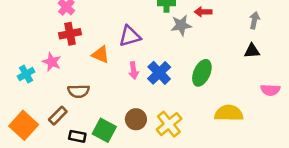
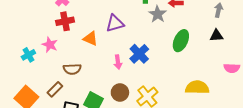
gray star: (181, 25) -> (158, 14), turned -30
pink arrow: (134, 70) -> (118, 62), moved
green ellipse: (202, 73) -> (181, 41), moved

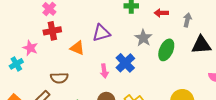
gray arrow: (219, 10) -> (187, 20), moved
gray star: (158, 14) -> (143, 38), moved
black triangle: (216, 36) -> (201, 45), size x1.5
pink star: (50, 45) -> (30, 48), moved

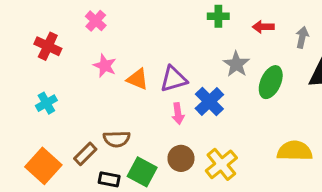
red cross: (52, 31) -> (48, 46), moved, turned 36
purple triangle: (101, 33) -> (173, 79), moved
pink star: (30, 48) -> (105, 66), moved
brown semicircle: (59, 78) -> (117, 139), moved

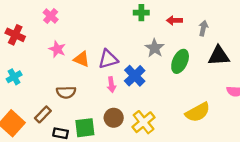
brown semicircle: (117, 139) -> (66, 92), moved
yellow semicircle: (295, 151) -> (198, 112), turned 150
green square: (142, 172) -> (85, 128), turned -35

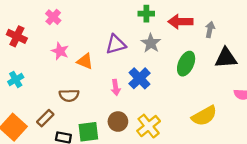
red arrow: (174, 20) -> (180, 22), size x1.5
gray star: (155, 48) -> (151, 43), moved
purple triangle: (108, 59) -> (116, 44), moved

